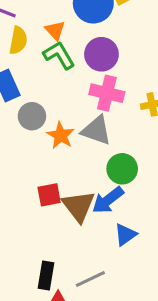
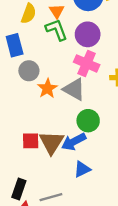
red square: (49, 195) -> (31, 141), moved

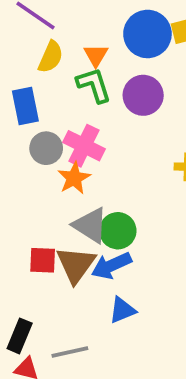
pink cross: (87, 63) -> (84, 146), moved
gray triangle: (74, 89) -> (90, 225), moved
green circle: (88, 121) -> (118, 231), moved

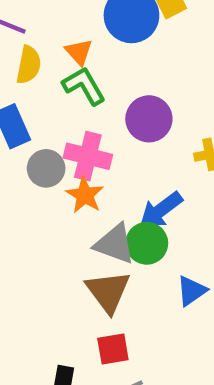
purple circle: (143, 95) -> (149, 119), moved
red square: (43, 260) -> (113, 349), moved
blue arrow: (111, 266) -> (161, 210), moved
blue triangle: (122, 310) -> (192, 291), moved

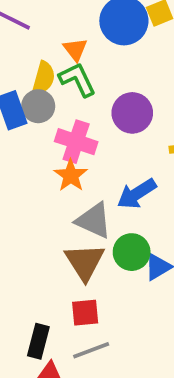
yellow semicircle: (29, 65) -> (44, 78), moved
gray circle: (46, 168) -> (38, 106), moved
green circle: (147, 243) -> (132, 252), moved

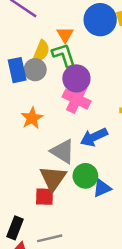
purple circle: (132, 113) -> (76, 78), moved
pink cross: (76, 142) -> (77, 99), moved
orange star: (71, 175) -> (32, 118), moved
red square: (85, 313) -> (44, 197), moved

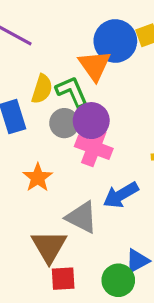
orange triangle: (65, 35) -> (95, 65), moved, size x1.5
gray circle: (35, 70) -> (64, 123), moved
green circle: (85, 176) -> (118, 280), moved
brown triangle: (53, 178) -> (49, 246), moved

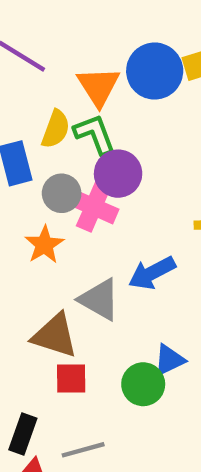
orange triangle: (95, 65) -> (99, 86), moved
gray circle: (64, 123) -> (62, 193), moved
pink cross: (94, 147) -> (93, 207), moved
brown triangle: (49, 246) -> (55, 336), turned -45

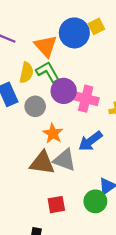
pink cross: (93, 207) -> (86, 99), moved
orange star: (44, 245) -> (53, 133), moved
brown triangle: (55, 336) -> (42, 163), moved

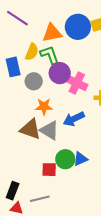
orange triangle: (46, 46) -> (52, 33), turned 50
orange star: (53, 133) -> (44, 107), turned 30
green circle: (95, 201) -> (65, 159), moved
red square: (56, 205) -> (49, 170), moved

